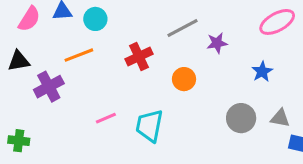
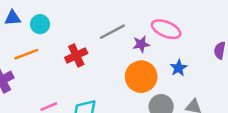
pink ellipse: (277, 22) -> (166, 29), moved, turned 52
orange circle: (184, 79) -> (141, 77), moved, size x1.6

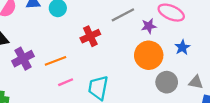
orange line: (26, 54) -> (56, 61), moved

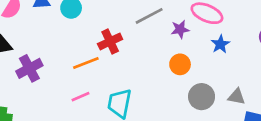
blue star: (182, 47) -> (220, 44), moved
orange circle: (149, 55) -> (180, 64), size x0.6
orange line: (56, 61) -> (86, 63), moved

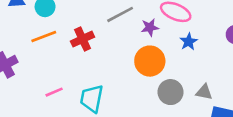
orange line: (86, 63) -> (44, 36), moved
orange circle: (180, 64) -> (150, 61), size x1.5

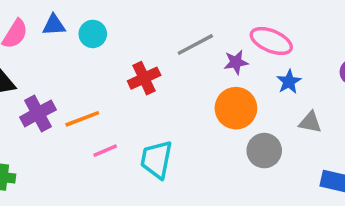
orange line: (44, 36) -> (82, 119), moved
gray triangle: (204, 92) -> (310, 122), moved

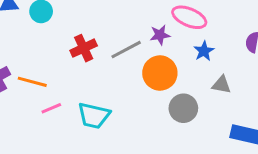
gray line: (195, 45) -> (126, 50), moved
orange line: (82, 119) -> (32, 82), turned 36
cyan trapezoid: (156, 159) -> (94, 116), turned -88

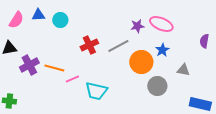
purple star: (160, 35) -> (137, 26), moved
blue star: (204, 51) -> (162, 50), moved
pink line: (51, 108) -> (72, 79), moved

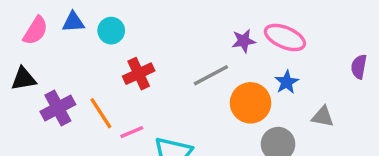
red cross: (89, 45) -> (139, 74), moved
orange line: (54, 68) -> (101, 113), turned 42

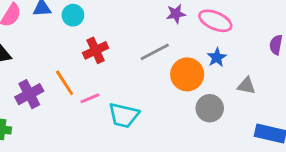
purple star: (244, 41) -> (176, 14), moved
purple cross: (58, 108) -> (29, 94), moved

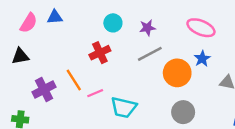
purple star: (176, 14) -> (147, 28), moved
cyan circle: (73, 15) -> (113, 23), moved
gray circle: (210, 108) -> (183, 112), moved

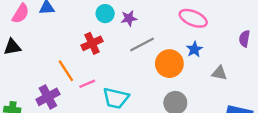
purple star: (147, 28) -> (129, 18), moved
purple cross: (44, 90) -> (48, 97), moved

